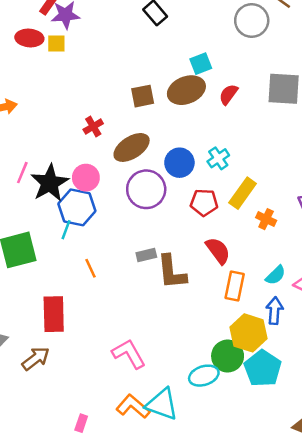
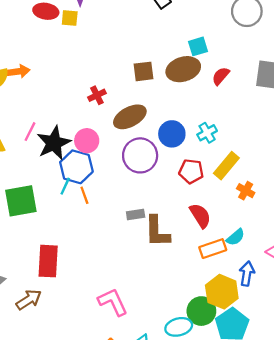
orange line: (90, 268) -> (84, 195), moved
cyan semicircle: (276, 275) -> (235, 237), moved
orange rectangle: (235, 286) -> (213, 249), turned 55

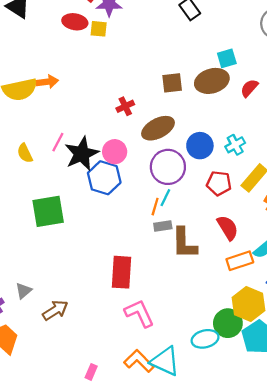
cyan line: (65, 186) -> (165, 198), moved
orange line: (84, 195) -> (155, 207), moved, turned 36
red rectangle: (48, 261) -> (122, 272), moved

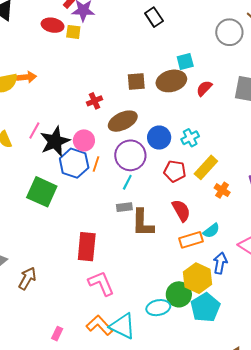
orange line: (155, 207) -> (96, 164), moved
green square: (48, 211) -> (42, 192), moved, turned 32
brown arrow: (55, 310) -> (27, 278), turned -30

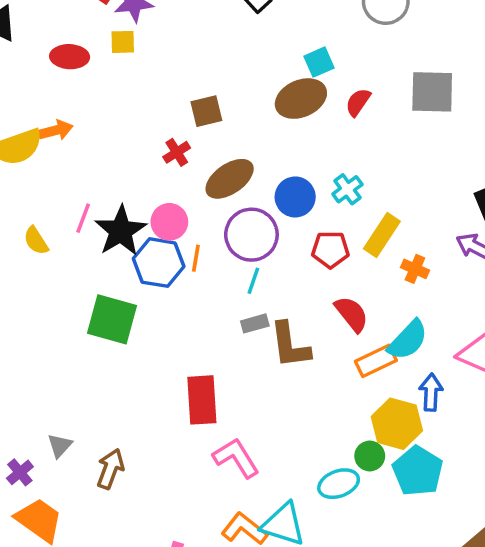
red ellipse: (53, 25) -> (70, 57), moved
brown square: (136, 82) -> (206, 111), moved
cyan semicircle: (211, 231) -> (408, 340), size x1.5
green circle: (179, 294) -> (370, 456), size x0.7

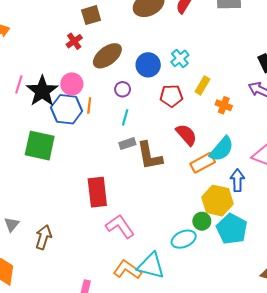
purple circle: (251, 235) -> (123, 89), size x0.5
yellow rectangle: (382, 235) -> (202, 85), size x0.7

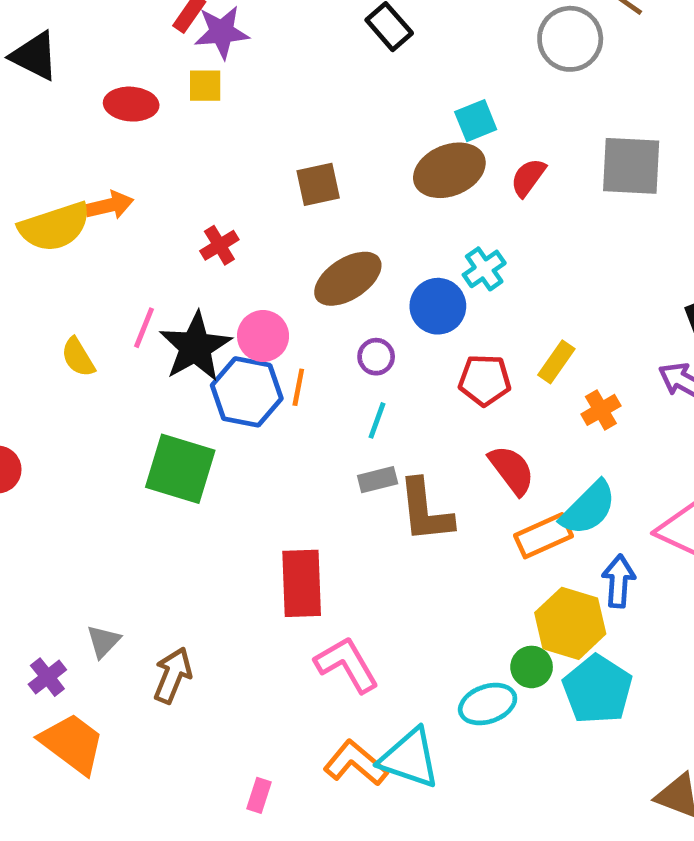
red cross: (74, 41) -> (219, 245), moved
cyan cross: (180, 58) -> (484, 269), moved
orange cross: (224, 105) -> (601, 410), turned 35

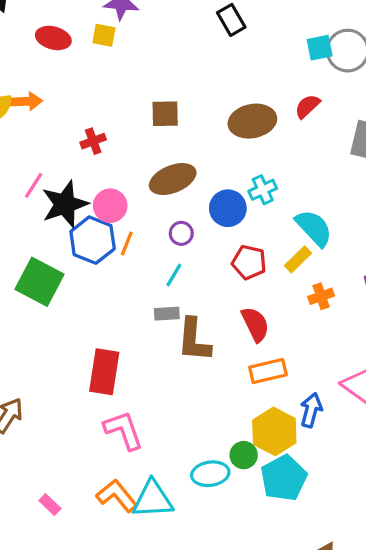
cyan square: (476, 121) -> (320, 48), moved
red semicircle: (528, 177) -> (307, 106), moved
cyan semicircle: (588, 508) -> (314, 228), moved, turned -99
cyan triangle: (410, 758) -> (153, 499), turned -33
pink rectangle: (259, 795) -> (50, 505), turned -75

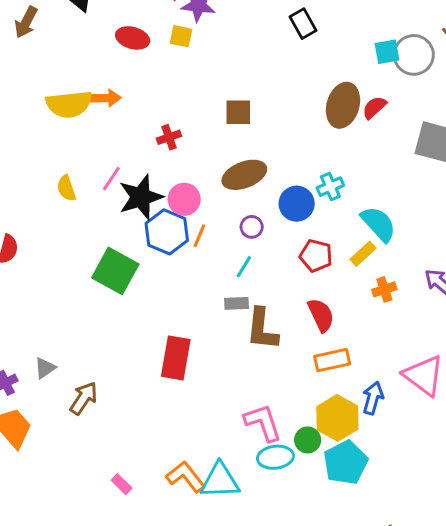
brown ellipse: (252, 121) -> (343, 105), moved, turned -63
pink L-shape: (124, 430) -> (263, 423), moved

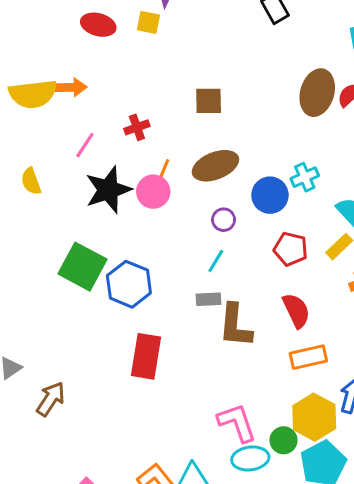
pink line: (111, 179) -> (85, 145), moved
blue hexagon: (167, 232) -> (129, 284), moved
orange line: (199, 236) -> (163, 171), moved

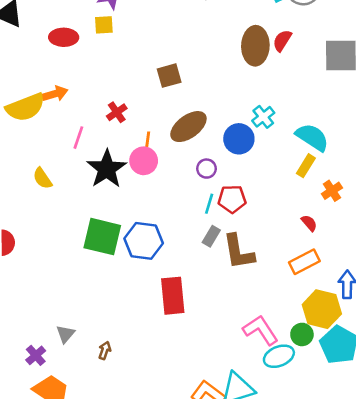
red pentagon: (291, 249) -> (232, 199), moved
gray rectangle: (209, 299) -> (211, 236), turned -42
red semicircle: (296, 310) -> (309, 223), moved, size x0.6
brown arrow: (51, 399) -> (105, 350), size x0.6

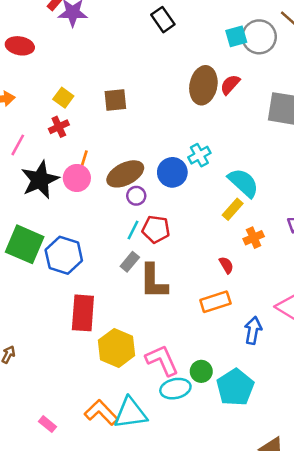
yellow square: (104, 25) -> (63, 98), moved, turned 30
brown ellipse: (188, 127) -> (125, 174), moved
yellow hexagon: (322, 309) -> (117, 348), moved

